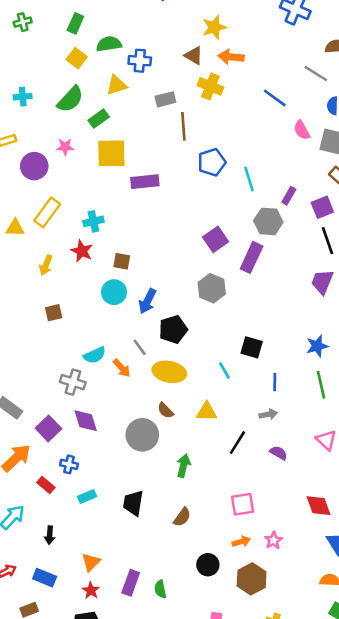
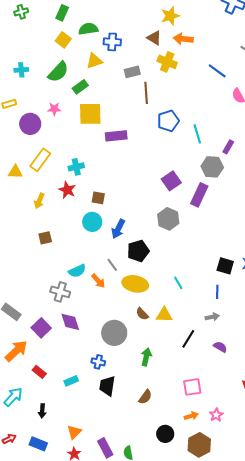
black square: (252, 347) -> (225, 266), moved
brown semicircle: (165, 410) -> (142, 314), moved
blue cross: (69, 464) -> (98, 362), moved
purple rectangle: (131, 583) -> (105, 448), turned -48

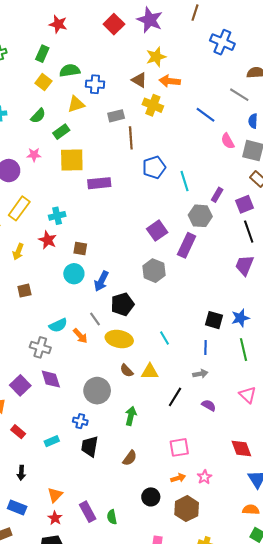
green semicircle: (58, 72) -> (38, 116), size x0.7

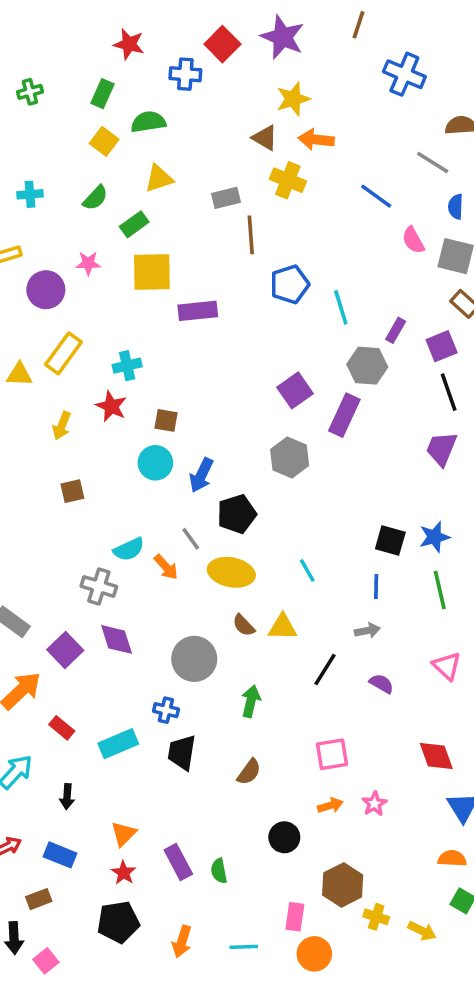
blue cross: (95, 84) -> (185, 74), moved
cyan rectangle: (52, 441) -> (118, 744), size x1.5
brown hexagon: (187, 509) -> (343, 885), moved

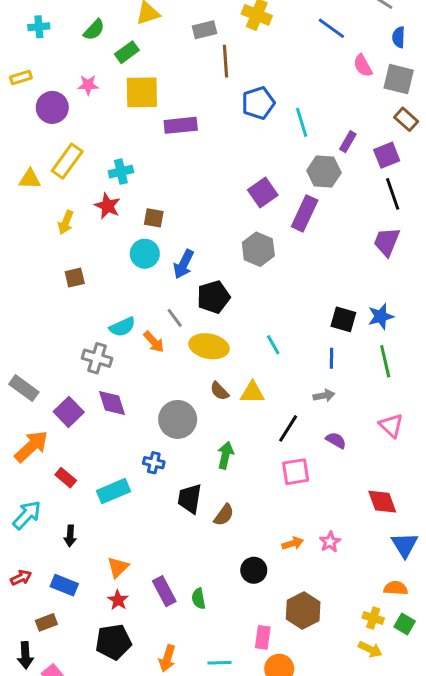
black trapezoid: (182, 752) -> (190, 499), moved
pink square: (332, 754) -> (296, 472), moved
yellow cross: (376, 917) -> (373, 618), moved

